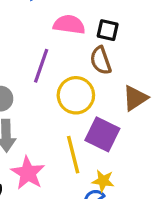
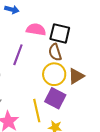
black square: (108, 30) -> (60, 33), size x1.5
yellow circle: (76, 95) -> (54, 74), moved

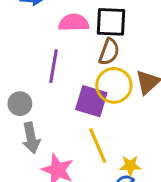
brown semicircle: (55, 52) -> (109, 52), turned -132
purple square: (55, 98) -> (91, 101), moved

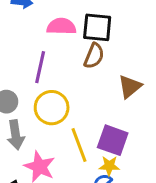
yellow circle: (114, 85) -> (52, 108), moved
purple square: (91, 101) -> (113, 140), moved

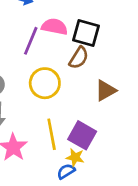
purple line: (40, 67) -> (31, 41), moved
yellow circle: (52, 108) -> (45, 83), moved

